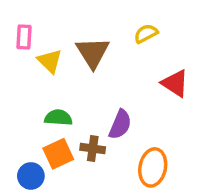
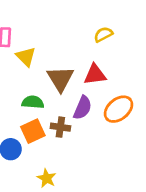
brown triangle: (93, 52) -> (60, 79), moved
red triangle: (175, 83) -> (95, 75), moved, turned -40
orange ellipse: (153, 167) -> (118, 109), moved, turned 40

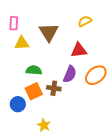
yellow triangle: (26, 57) -> (22, 43), moved, turned -49
brown triangle: (60, 79) -> (49, 32), moved

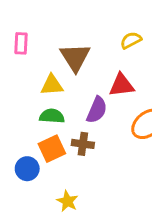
yellow triangle: (22, 43) -> (52, 85), moved
purple semicircle: (70, 74) -> (97, 110), moved

